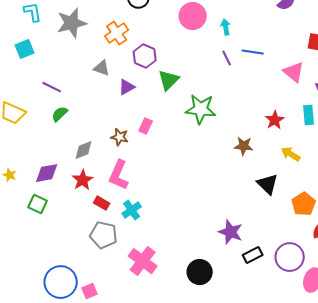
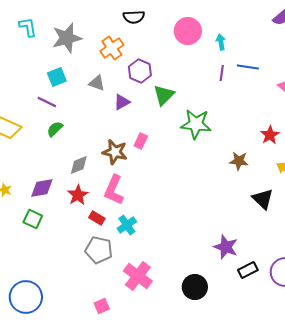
cyan square: (25, 49) -> (57, 77), moved
purple line: (227, 58) -> (222, 73), turned 35
brown star: (120, 137) -> (115, 152), size x1.4
blue circle: (61, 282) -> (26, 297), moved
pink square: (90, 291) -> (102, 306), moved

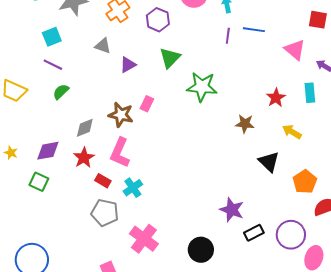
purple hexagon: (140, 71) -> (158, 20), moved
cyan square: (57, 77) -> (52, 37), moved

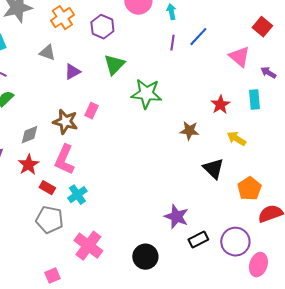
red square: (318, 20) -> (262, 27), turned 30
blue line: (254, 30) -> (198, 37), turned -55

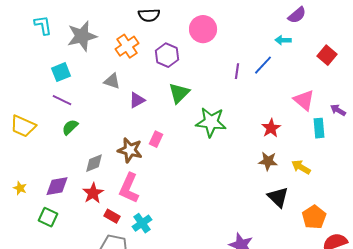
cyan arrow: (171, 12) -> (283, 40), moved, turned -77
pink triangle: (239, 57) -> (304, 100), moved
purple arrow: (268, 73) -> (338, 110), moved
red star: (220, 105) -> (271, 128), moved
brown star: (189, 131) -> (268, 161), moved

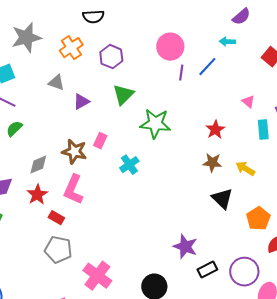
pink circle: (203, 29) -> (170, 47), moved
pink triangle: (304, 100) -> (248, 102), size x0.6
cyan cross: (142, 223) -> (129, 165), moved

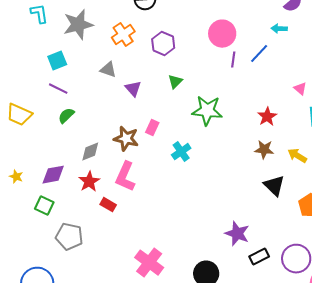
green triangle: (123, 95) -> (175, 82), size x0.7
purple triangle: (81, 102) -> (133, 89), turned -42
gray pentagon: (58, 250) -> (69, 237), moved

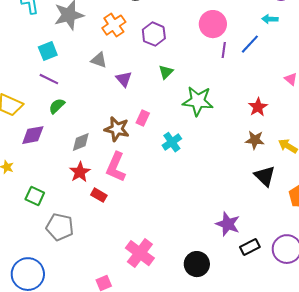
purple diamond: (53, 175) -> (33, 135), moved

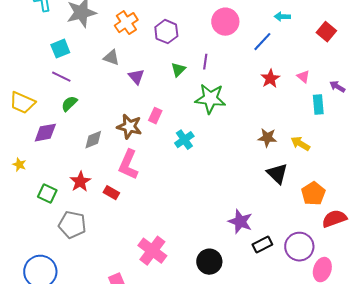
purple line: (224, 50) -> (205, 62), moved
red star: (258, 107) -> (270, 79), moved
red star: (80, 172) -> (80, 182), moved

